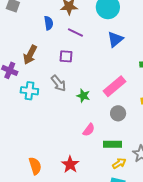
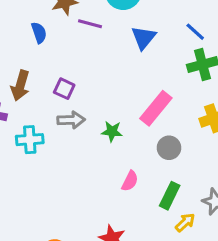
purple line: (75, 33) -> (90, 24), moved
purple square: (66, 56) -> (64, 89), moved, turned 32
gray arrow: (59, 83) -> (71, 120), turned -42
green rectangle: (112, 144) -> (170, 196), turned -54

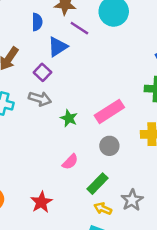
blue triangle: (144, 38) -> (58, 47), moved
yellow arrow: (185, 222) -> (103, 209), turned -132

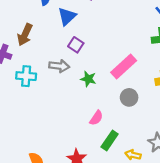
purple square: (42, 72) -> (76, 45), moved
green rectangle: (98, 184) -> (110, 141), moved

